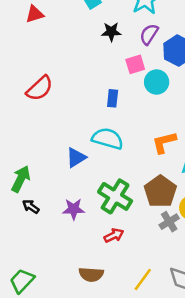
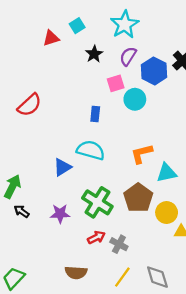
red triangle: (35, 14) -> (51, 38), moved
black star: (111, 32) -> (94, 54), turned -30
gray cross: (169, 222) -> (119, 244), moved, turned -30

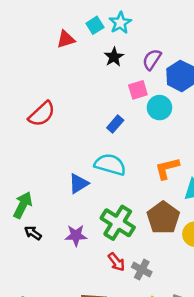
cyan star: (125, 25) -> (120, 23), moved, size x0.7
blue rectangle: (95, 114) -> (115, 124), turned 35
red arrow: (96, 237) -> (116, 262), turned 78

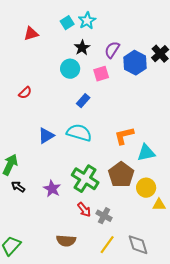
red triangle: (66, 39) -> (31, 34), moved
cyan circle: (159, 108) -> (70, 69), moved
red semicircle: (42, 114) -> (25, 93), size x0.6
blue triangle: (78, 184) -> (46, 136), moved
purple star: (76, 235) -> (52, 189), turned 30

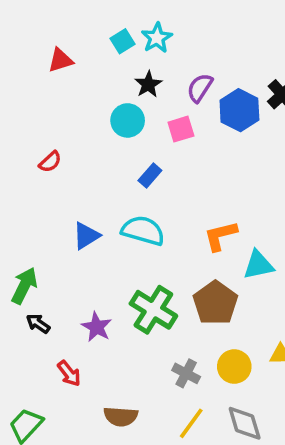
yellow circle: (146, 188) -> (234, 367), moved
red arrow: (84, 210) -> (69, 373), moved

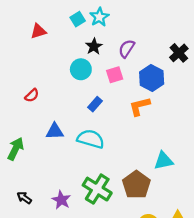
blue hexagon: (239, 110) -> (152, 78), moved
blue triangle: (86, 236) -> (55, 131), moved, turned 30
orange L-shape: (221, 236) -> (140, 106), moved
green arrow: (24, 286) -> (16, 149), moved

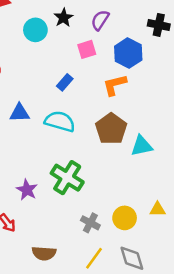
black cross: (179, 53) -> (159, 25), turned -36
cyan circle: (81, 69) -> (35, 30), moved
brown pentagon: (136, 185) -> (111, 129), moved

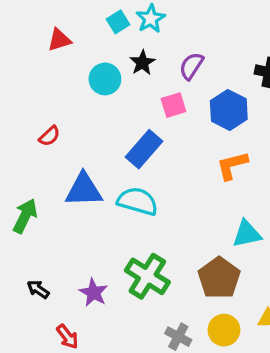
blue rectangle: (65, 82) -> (144, 149), size x1.6
orange L-shape: (115, 85) -> (232, 165), moved
blue triangle: (20, 113) -> (84, 190), size x1.4
brown pentagon: (111, 129) -> (219, 278), moved

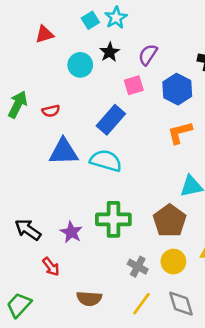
red semicircle: (49, 136) -> (51, 111), moved, turned 30
green arrow: (25, 216) -> (18, 104), moved
green cross: (147, 276) -> (113, 219), turned -32
black arrow: (38, 289) -> (28, 230), size x1.5

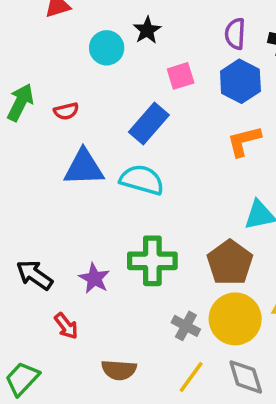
purple semicircle: (148, 55) -> (235, 34), moved, turned -30
yellow circle: (173, 262) -> (235, 319), size x1.5

